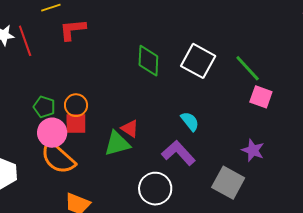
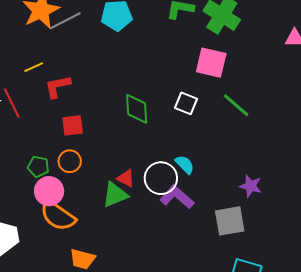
white square: (198, 61) -> (186, 103), size x0.7
pink square: (261, 97) -> (211, 63), moved, size x1.4
red square: (76, 123) -> (73, 125), moved
gray square: (228, 183) -> (230, 221), turned -32
white circle: (155, 189) -> (161, 178), moved

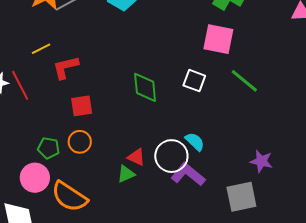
pink circle: (49, 191) -> (35, 178), moved
green triangle: (115, 195) -> (126, 174), size x0.7

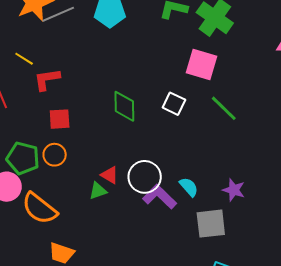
yellow line: (41, 49) -> (24, 59), turned 54
cyan semicircle: (195, 142) -> (189, 187), moved
green pentagon: (49, 148) -> (23, 158), size x1.5

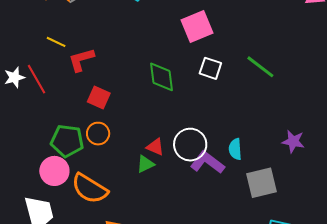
pink square: (202, 65) -> (197, 26), moved, turned -32
red square: (60, 119) -> (99, 97), turned 35
cyan semicircle: (189, 187) -> (235, 149), turned -135
purple star: (234, 190) -> (293, 141), moved

